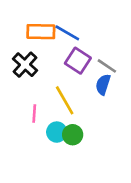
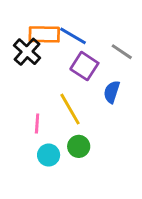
black cross: (25, 65) -> (27, 52), moved
gray line: (107, 66) -> (122, 52), moved
cyan circle: (57, 132) -> (49, 155), moved

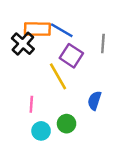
gray line: (122, 52) -> (103, 44), turned 60
blue semicircle: (112, 92) -> (94, 101), moved
yellow line: (70, 109) -> (58, 76), moved

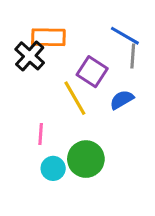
blue line: (62, 30) -> (125, 36), moved
blue semicircle: (94, 101) -> (122, 100), moved, turned 42
green circle: (67, 124) -> (86, 159), size x1.5

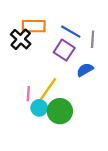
blue line: (125, 36) -> (71, 32), moved
yellow line: (75, 98) -> (48, 89), moved, turned 65
cyan circle: (53, 168) -> (39, 108), moved

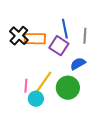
orange rectangle: (34, 26) -> (35, 39), moved
blue line: (71, 32) -> (65, 29), turned 48
green circle: (60, 111) -> (68, 88), moved

